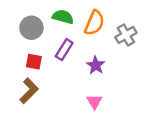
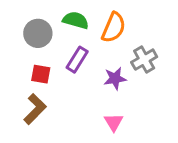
gray cross: (126, 35) -> (144, 60), moved
purple star: (96, 65) -> (115, 78), turned 30

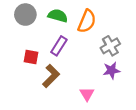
gray circle: (38, 33) -> (25, 15), moved
purple star: (115, 78) -> (111, 70), moved
brown L-shape: (35, 109) -> (51, 76), moved

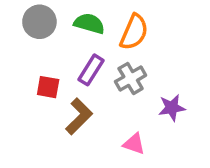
gray cross: (110, 46) -> (131, 78), moved
pink triangle: (87, 94) -> (134, 144), turned -40

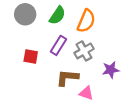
green semicircle: (89, 23) -> (57, 15), turned 108
brown L-shape: (79, 116) -> (67, 78), moved, turned -130

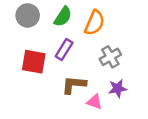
gray cross: (84, 51) -> (110, 57), moved
red square: (31, 56) -> (34, 62), size x1.5
purple star: (111, 70) -> (118, 88), moved

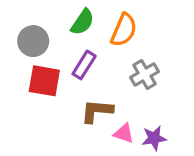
gray circle: (28, 15) -> (33, 41), moved
purple star: (118, 88) -> (154, 138), moved

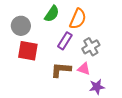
purple rectangle: (84, 65) -> (65, 41), moved
pink triangle: (124, 133) -> (84, 69), moved

